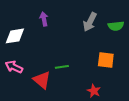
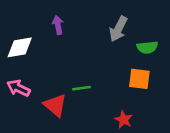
green semicircle: (116, 26) -> (147, 47), moved

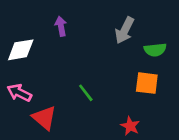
green line: (82, 88) -> (86, 93), turned 60
red triangle: (55, 105) -> (44, 118), moved

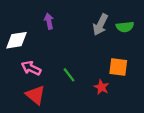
green semicircle: (155, 50) -> (125, 27), moved
pink arrow: (19, 93) -> (31, 68), moved
red star: (130, 126) -> (101, 87), moved

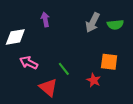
red triangle: (36, 95) -> (48, 87), moved

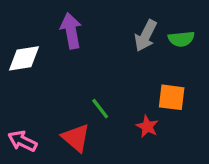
purple arrow: (45, 19) -> (71, 31), size x1.5
pink arrow: (29, 63) -> (22, 141), moved

